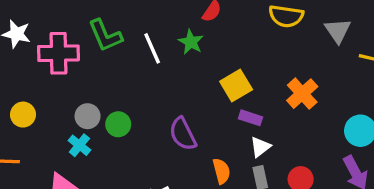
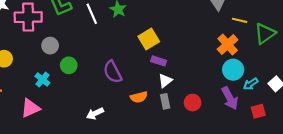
orange cross: (302, 94) -> (228, 44), moved
gray circle: (88, 116) -> (50, 46), moved
orange semicircle: (222, 171) -> (139, 97), turned 91

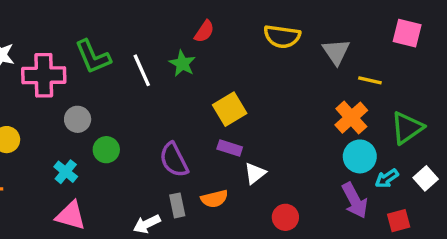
green triangle: (265, 34) -> (407, 128), moved
purple rectangle: (159, 61) -> (230, 148), moved
gray rectangle: (165, 101) -> (177, 205), moved
red circle: (193, 103) -> (285, 217), moved
pink triangle: (30, 108) -> (71, 216), moved, turned 40

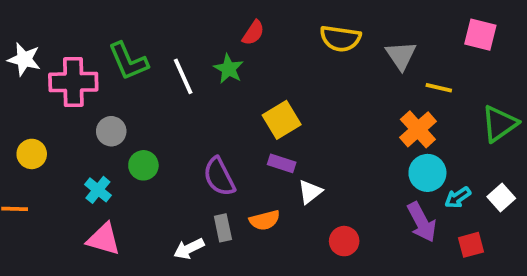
green triangle: (407, 128) -> (499, 124), moved

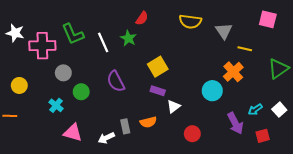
cyan circle: (427, 173) -> (212, 91), moved
purple semicircle: (219, 177) -> (116, 81), moved
pink triangle: (104, 239) -> (73, 133), moved

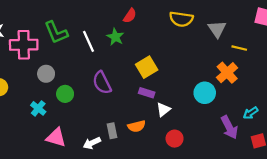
red circle: (192, 134) -> (175, 139), moved

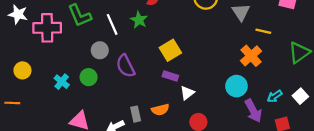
gray circle: (46, 74) -> (100, 50), moved
cyan circle: (205, 93) -> (236, 86), moved
cyan cross: (38, 108) -> (62, 82), moved

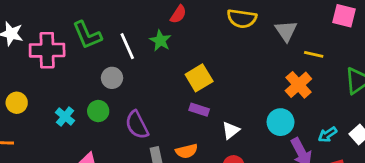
purple semicircle: (126, 66) -> (137, 125), moved
white triangle: (187, 93) -> (231, 130), moved

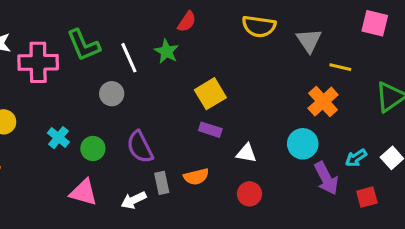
green circle: (98, 111) -> (93, 148), moved
white triangle: (231, 130) -> (246, 153), turned 48

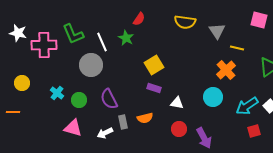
gray circle: (112, 94) -> (91, 65), size x1.5
cyan arrow: (356, 158) -> (247, 106), size x1.6
purple arrow: (326, 178) -> (204, 138), moved

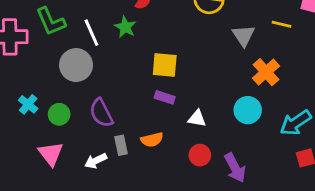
gray triangle: (217, 31) -> (243, 35), moved
yellow line: (237, 48) -> (281, 24), moved
yellow square: (154, 65) -> (165, 65), turned 36
pink triangle: (73, 128) -> (51, 154), turned 36

